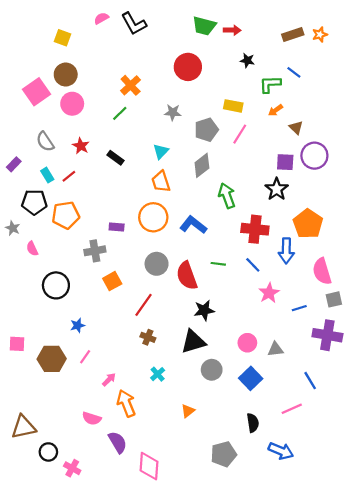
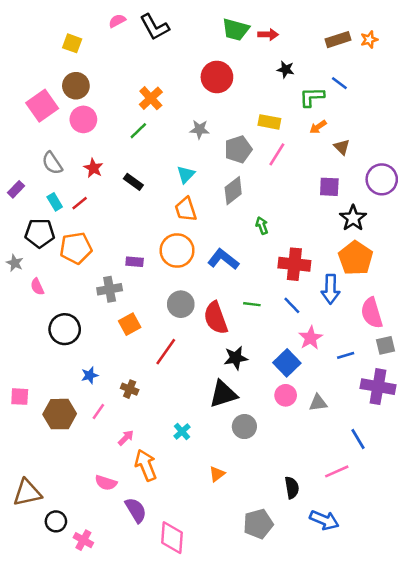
purple circle: (314, 156) -> (382, 179), moved
black star: (277, 189) -> (353, 218), moved
green arrow: (227, 196) -> (262, 226), size x0.6
brown cross: (148, 337) -> (130, 389), moved
blue square: (251, 378) -> (287, 363), moved

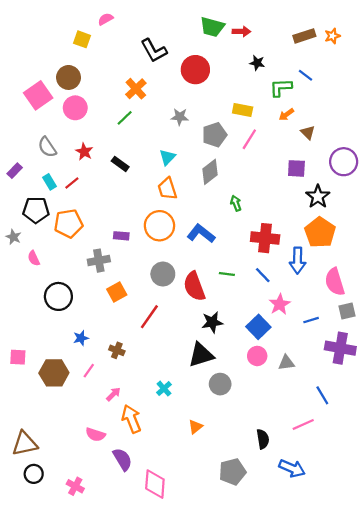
black L-shape: (155, 27) -> (154, 51), moved
yellow square: (72, 43) -> (82, 39), moved
black circle: (56, 521) -> (34, 474), moved

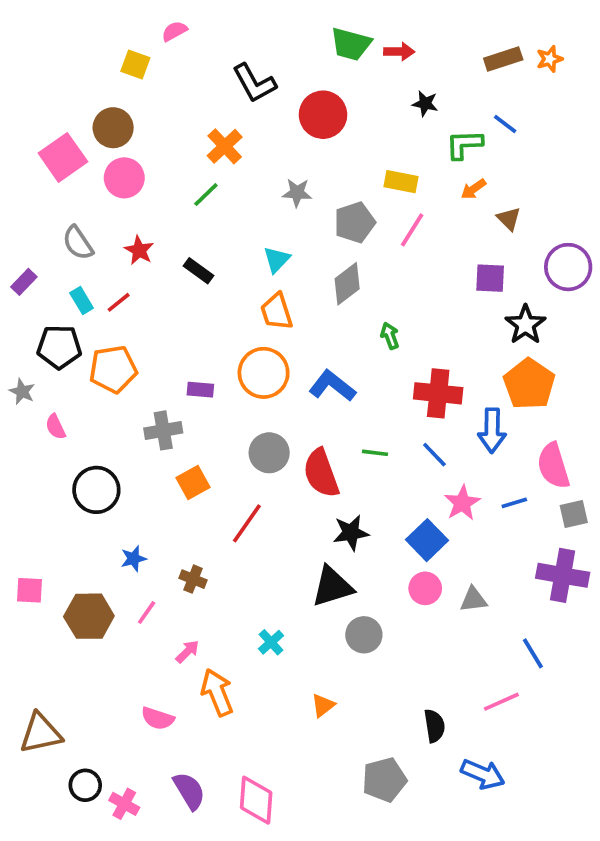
blue line: (311, 320) -> (514, 503), moved
purple semicircle: (122, 459) -> (189, 791), moved
black circle: (34, 474) -> (85, 785), moved

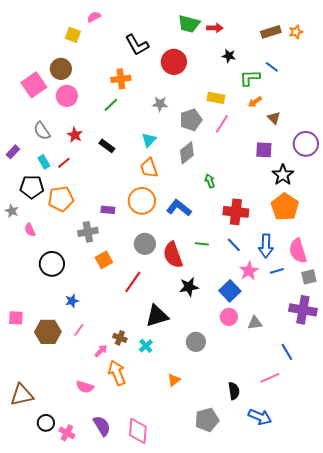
orange cross: (225, 146) -> (121, 79), turned 36
blue arrow: (492, 430) -> (266, 246), moved
brown cross: (193, 579) -> (120, 338), moved
black triangle: (332, 587) -> (157, 316), moved

